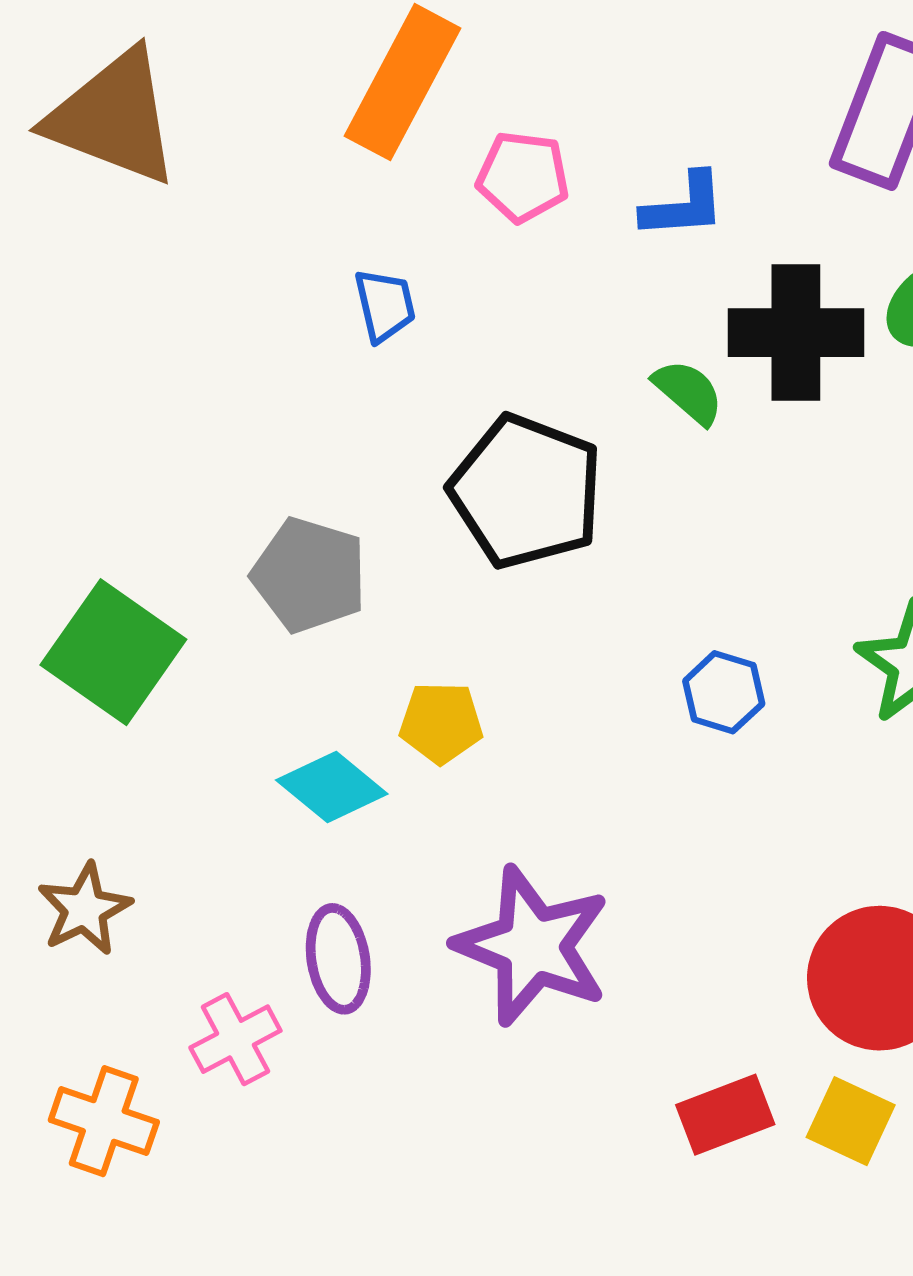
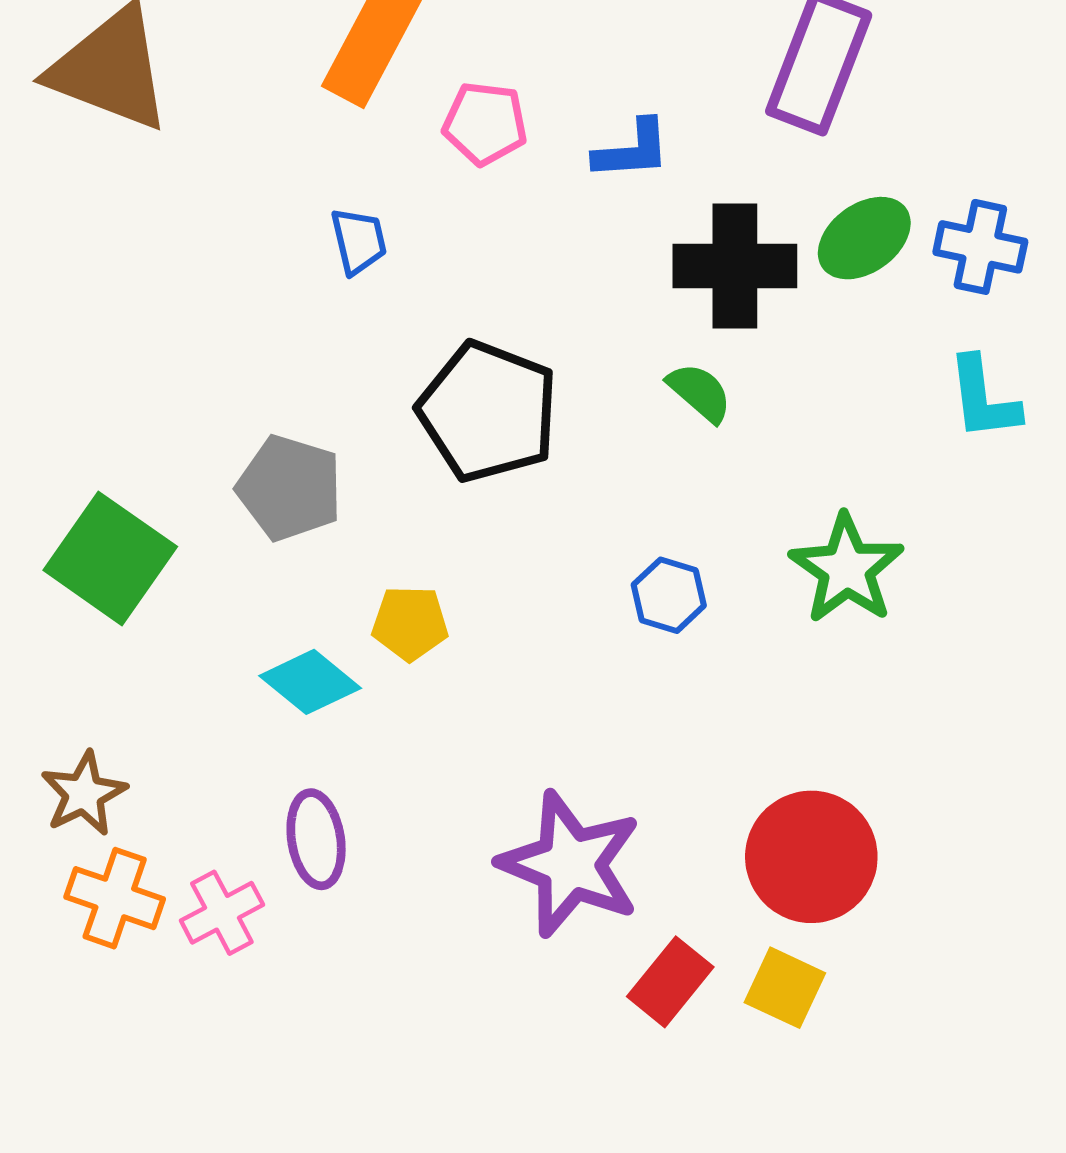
green semicircle: (688, 392) -> (700, 392), moved
purple star: (533, 946) -> (570, 864), moved
red rectangle: (725, 1115) -> (670, 982), turned -30
orange cross: (104, 1121) -> (115, 898), moved

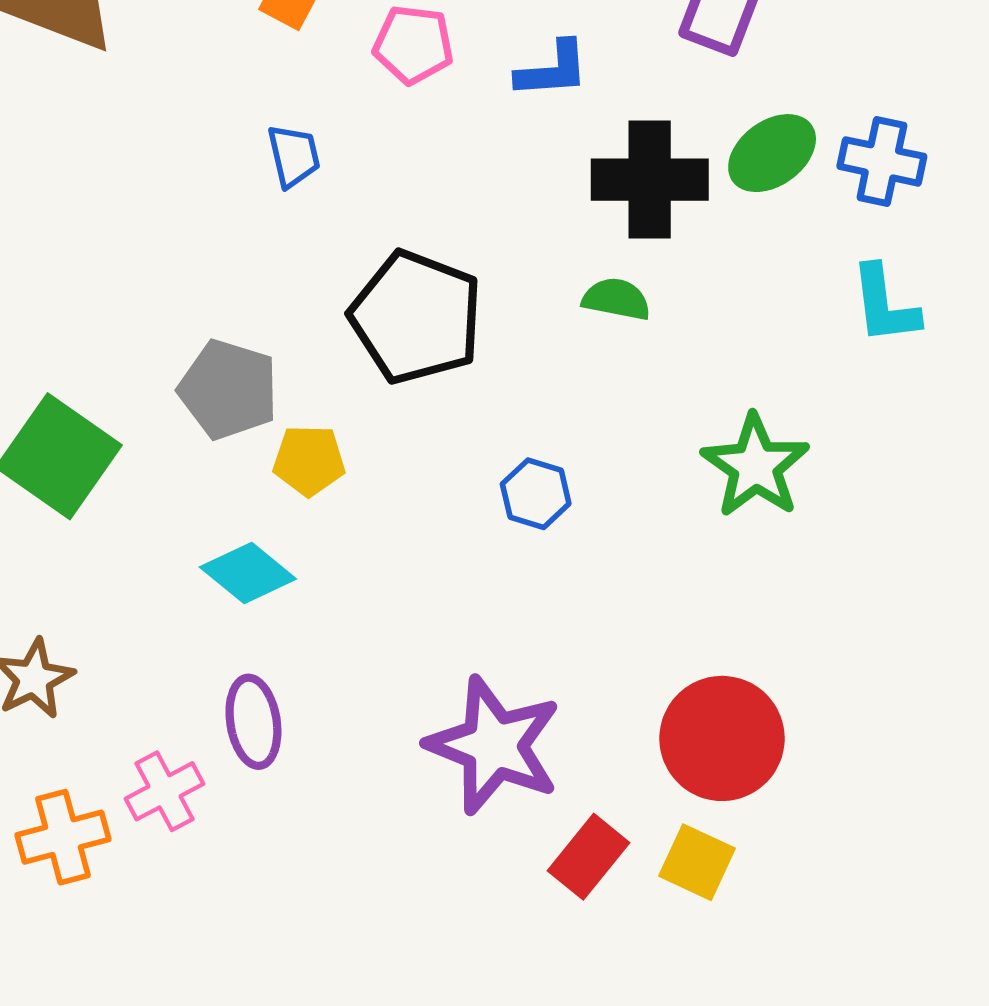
green semicircle: (700, 392) -> (616, 299), turned -30
blue hexagon: (669, 595) -> (536, 494), moved
yellow pentagon: (410, 623) -> (309, 460), moved
orange cross: (115, 898) -> (63, 837), moved, turned -34

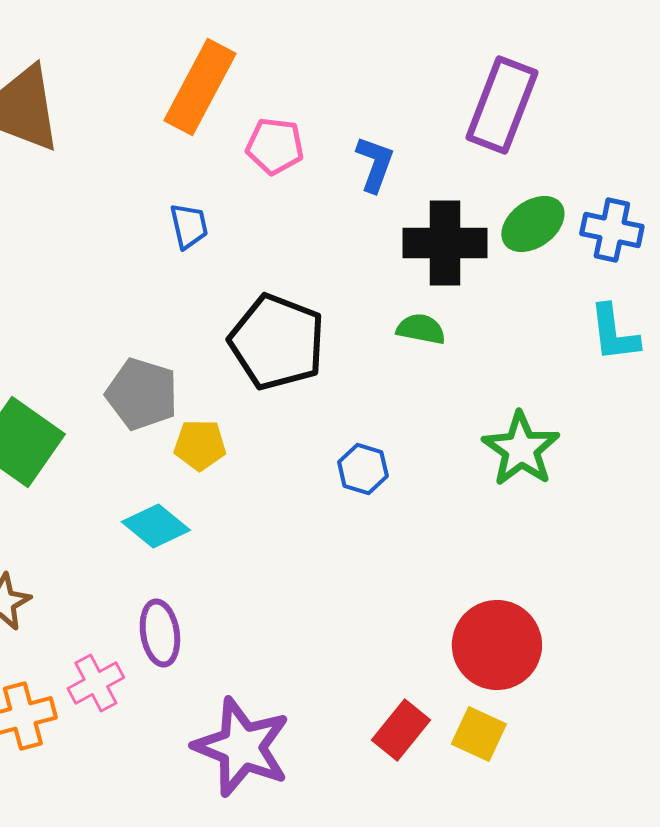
blue L-shape: (552, 70) -> (375, 164), turned -66
purple star: (494, 745) -> (242, 747), moved

